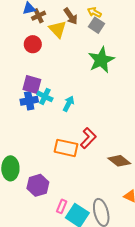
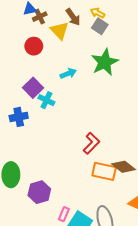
purple square: (32, 84) -> (33, 88), turned 30
blue cross: (29, 101) -> (19, 117), moved
cyan arrow: (69, 104) -> (68, 73), moved, turned 42
orange rectangle: (66, 148) -> (104, 171), moved

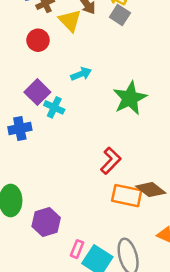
green star: (105, 62) -> (130, 98), moved

